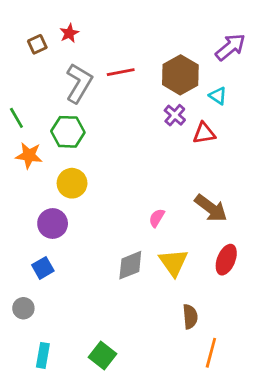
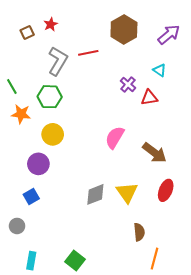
brown hexagon: (180, 75) -> (124, 29), moved
pink semicircle: (157, 218) -> (115, 137), moved, size x1.6

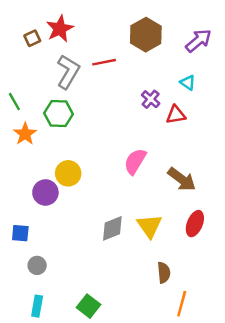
red star: (51, 24) -> (60, 29), size x1.6
orange star: (21, 114) -> (25, 134), turned 30
yellow circle: (53, 134) -> (68, 173), moved
blue square: (31, 196) -> (20, 233), moved, turned 35
gray circle: (17, 226) -> (37, 265), moved

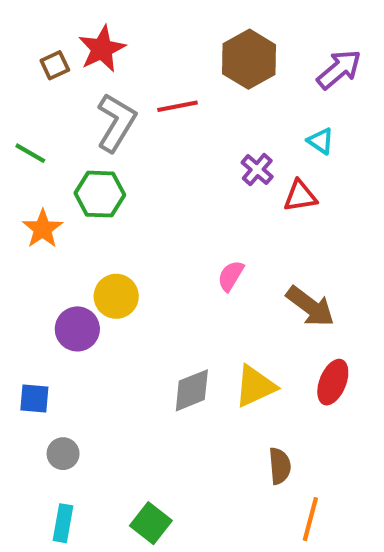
green line: (14, 102) -> (30, 153), moved, turned -30
pink semicircle: (135, 161) -> (231, 276), size x0.7
yellow triangle: (149, 226) -> (255, 386), turned 40

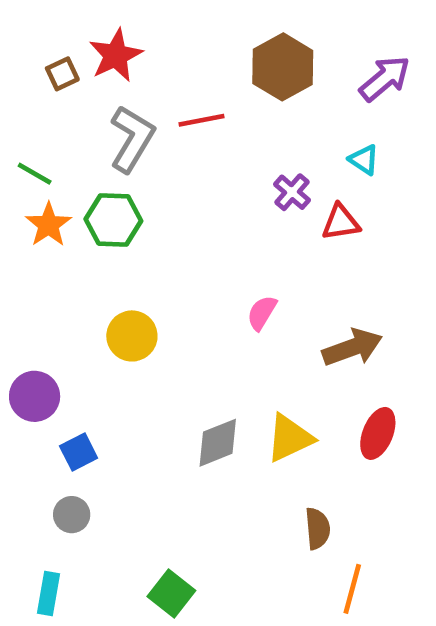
orange star: (43, 229) -> (48, 225), moved
brown arrow: (310, 306) -> (352, 348), turned -57
purple circle: (77, 329) -> (35, 396), moved
blue square: (34, 398) -> (79, 452), moved, turned -32
cyan rectangle: (63, 523) -> (48, 593), moved

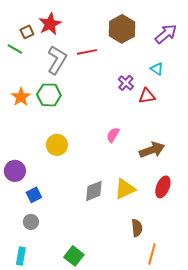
green line: (35, 174) -> (15, 49), moved

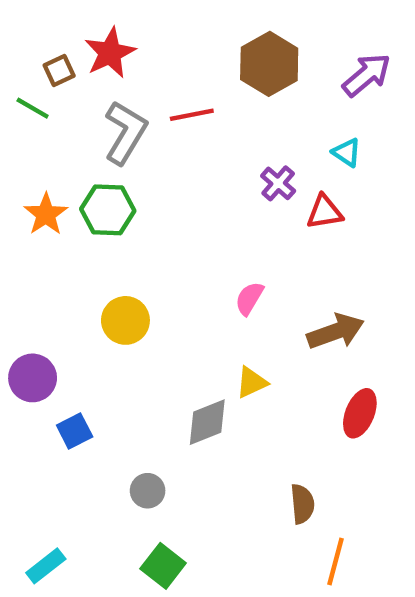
yellow triangle: (125, 189) -> (252, 382), moved, size x0.7
gray circle: (31, 222) -> (148, 491), moved
cyan rectangle: (21, 256) -> (46, 566), turned 42

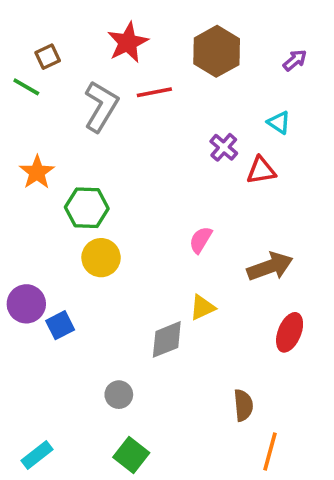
red star: (110, 53) -> (128, 42), moved
purple arrow: (367, 75) -> (295, 60), size x0.6
green hexagon: (108, 210) -> (87, 208), moved
blue square: (75, 431) -> (60, 325), moved

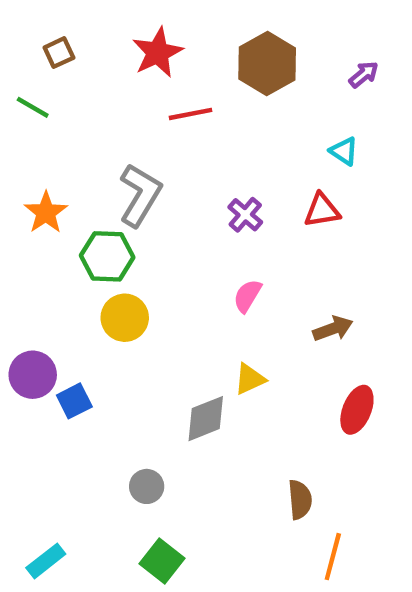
brown square: (48, 57) -> (59, 53), moved
gray L-shape: (101, 106) -> (140, 195), moved
purple cross: (224, 147) -> (245, 215), moved
brown arrow: (270, 267) -> (333, 329), size x0.7

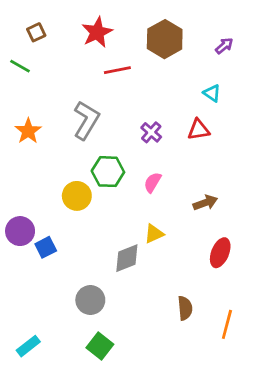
green hexagon: (107, 256) -> (108, 172), moved
gray circle: (147, 486) -> (90, 300), size x1.4
orange line: (333, 557) -> (227, 324), moved

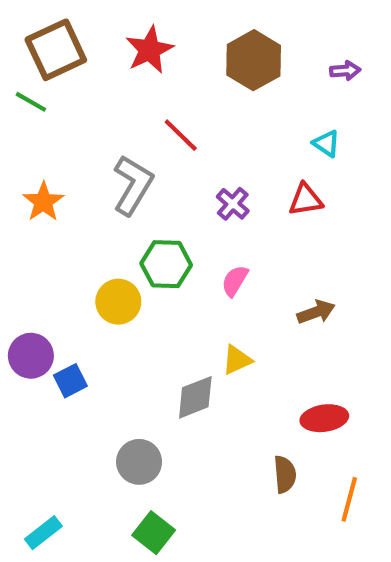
brown square: (36, 32) -> (56, 50), size x2.0
purple arrow: (224, 46) -> (345, 71), turned 36
red line: (117, 70) -> (181, 135), moved, turned 55
red ellipse: (220, 253) -> (324, 418), moved, turned 60

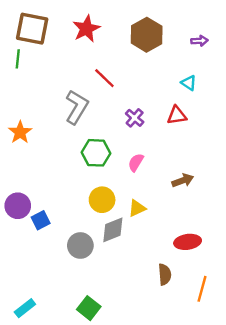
brown square: (56, 50) -> (32, 29), turned 36
green line: (31, 102) -> (18, 59), turned 66
orange star: (43, 202) -> (20, 132), moved
yellow circle: (118, 302) -> (102, 200), moved
gray circle: (139, 462) -> (80, 245), moved

